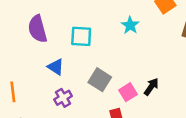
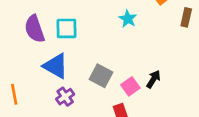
cyan square: (81, 36) -> (66, 28), moved
blue triangle: (56, 67) -> (56, 66), size x1.5

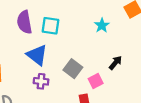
black arrow: (153, 79) -> (115, 63), moved
purple cross: (65, 97) -> (41, 81), turned 32

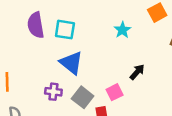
blue triangle: (37, 55) -> (71, 63), moved
gray square: (73, 69) -> (83, 97), moved

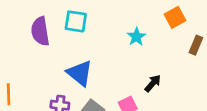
cyan square: (65, 30) -> (76, 21), moved

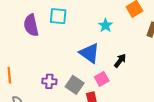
blue triangle: (80, 73) -> (89, 53), moved

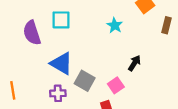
blue triangle: (89, 53) -> (61, 63), moved
gray square: (75, 85) -> (85, 81), moved

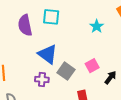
black arrow: (134, 63) -> (110, 78), moved
pink square: (116, 85) -> (92, 66), moved

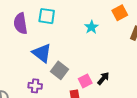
pink square: (92, 66) -> (85, 81), moved
purple cross: (42, 79) -> (35, 86), moved

